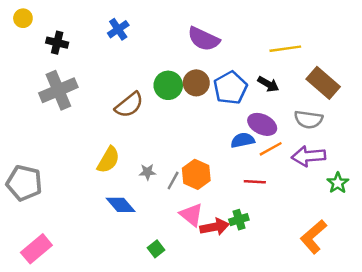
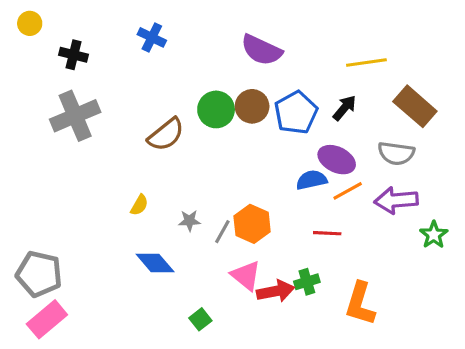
blue cross: (118, 29) -> (152, 37), turned -30
black arrow: (268, 84) -> (344, 108), turned -80
yellow semicircle: (108, 160) -> (139, 205), size x0.6
gray pentagon: (24, 183) -> (39, 274), moved
orange L-shape: (313, 237) -> (360, 304), moved, turned -32

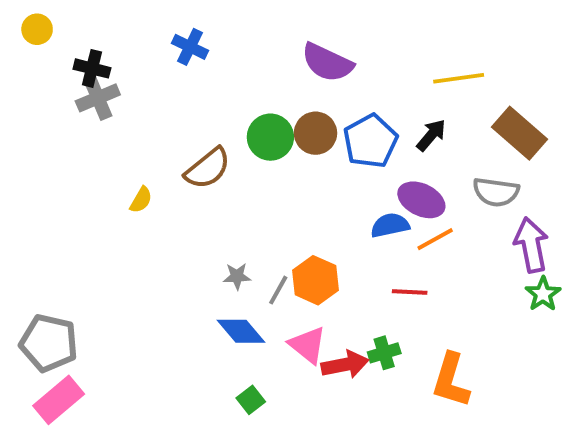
gray cross: (75, 116) -> (98, 98), moved, size x0.7
purple arrow: (396, 200) -> (531, 245), moved, turned 84
yellow semicircle: (139, 205) -> (141, 200), moved
blue diamond: (155, 263) -> (241, 331), moved

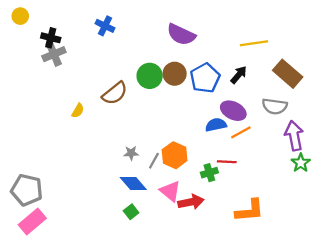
green cross: (384, 353) -> (209, 173), moved
orange L-shape: (451, 380) -> (250, 211), turned -112
green square: (251, 400) -> (131, 212), moved

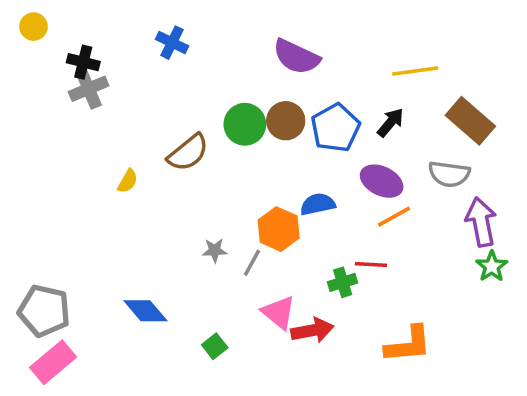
blue semicircle: (216, 125) -> (318, 204), moved
orange hexagon: (175, 155) -> (279, 229), moved
blue diamond: (133, 183) -> (145, 311), moved

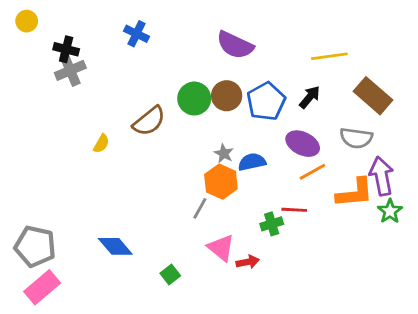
gray star: (215, 250) -> (224, 153), moved, turned 30
red arrow: (312, 330) -> (248, 262), size x0.7
orange L-shape: (408, 344) -> (355, 193), moved

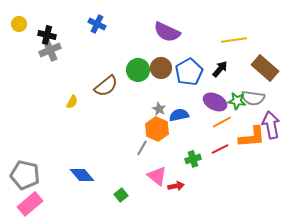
yellow circle: (27, 21) -> (19, 24), moved
red line: (294, 210) -> (220, 149), moved, turned -30
green star: (390, 211) -> (237, 101), moved, turned -30

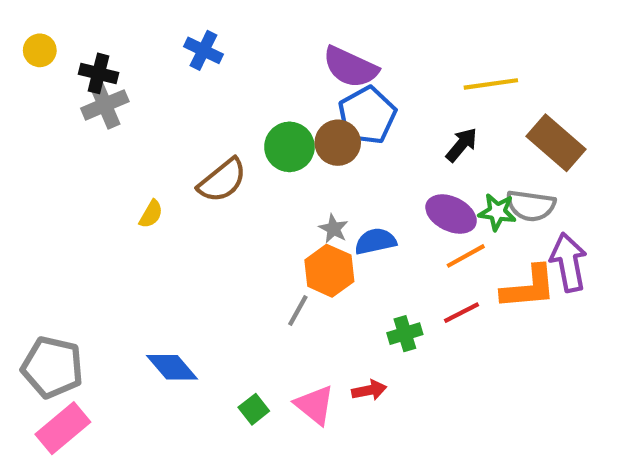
blue pentagon: (189, 72) -> (367, 115), moved
pink triangle: (157, 176) -> (315, 405), moved

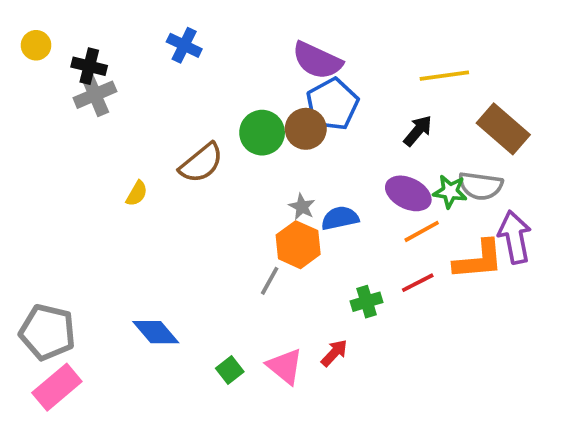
red arrow: (369, 390) -> (334, 353), turned -36

